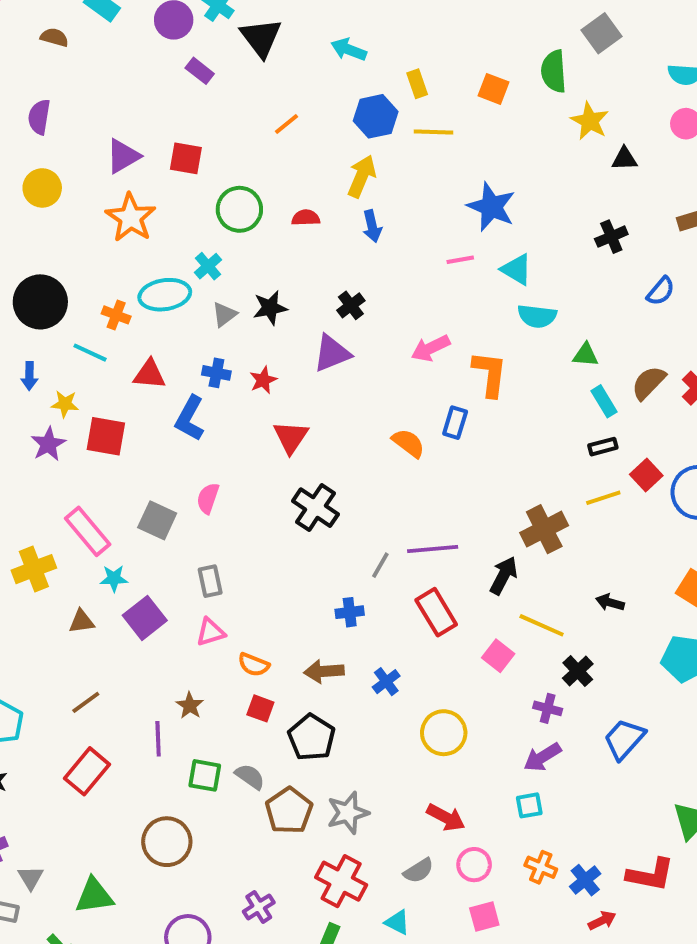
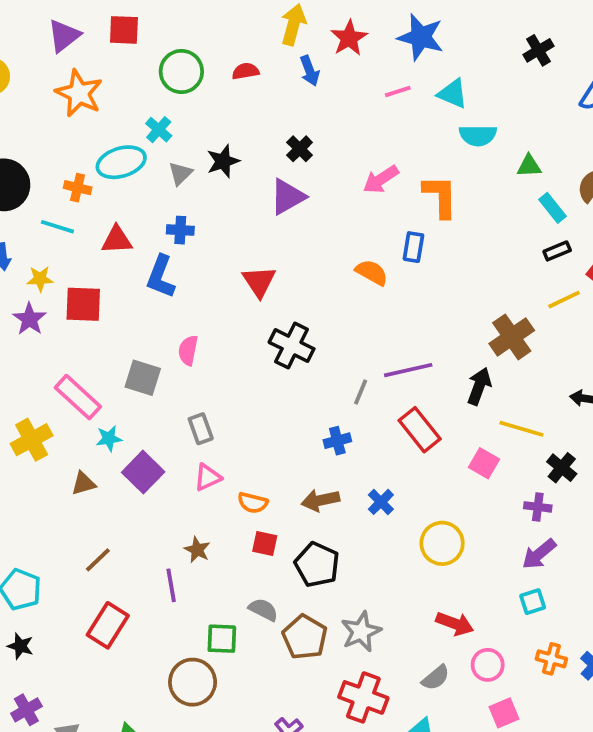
red star: (263, 380) -> (349, 38), moved, size x1.4
green square: (205, 775) -> (222, 639), moved

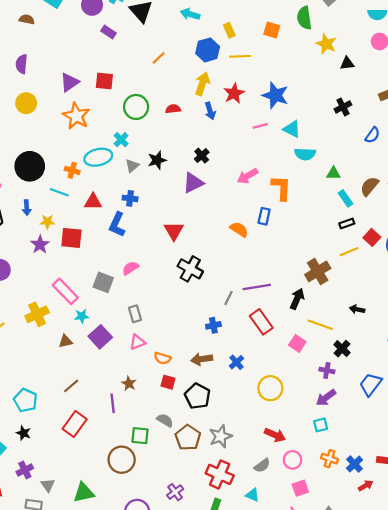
pink semicircle: (188, 350) -> (130, 268), turned 42

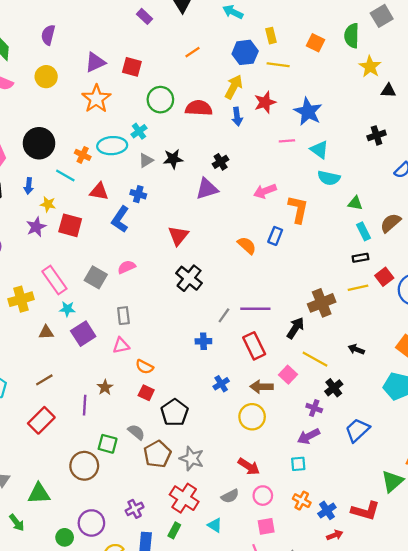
red semicircle: (173, 109) -> (199, 108), size x1.6
brown arrow: (202, 359) -> (262, 387), moved
gray star: (221, 436) -> (192, 458), turned 30

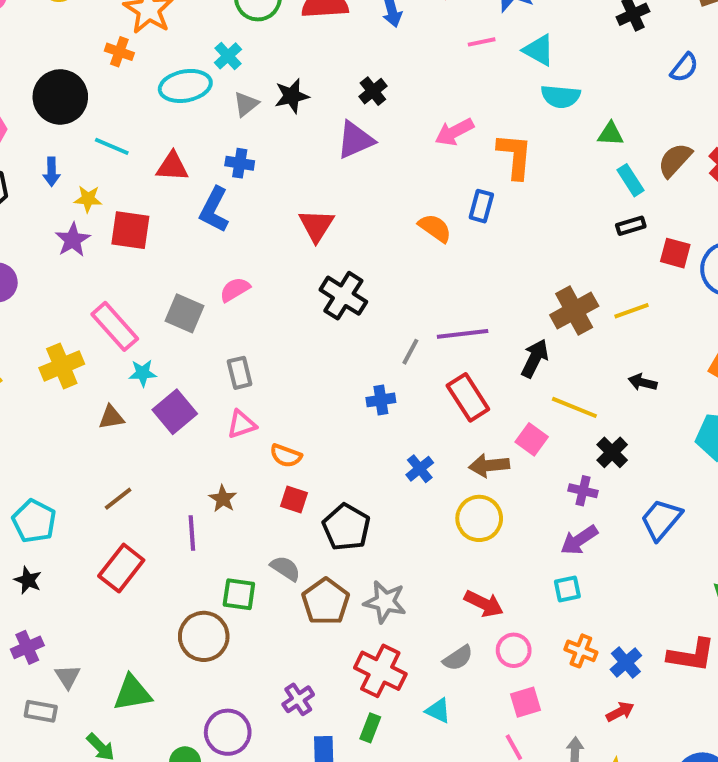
orange cross: (83, 155) -> (119, 52), moved
red square: (384, 277) -> (675, 253), turned -30
yellow line: (358, 288) -> (631, 311), moved
red arrow: (335, 535) -> (620, 712), moved

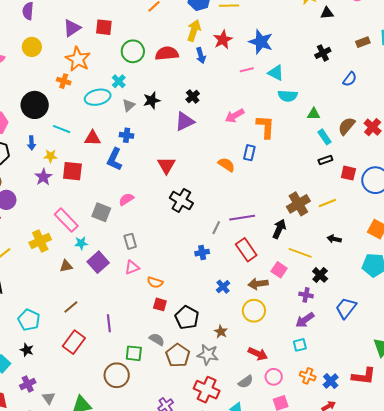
brown star: (223, 499) -> (221, 332), moved

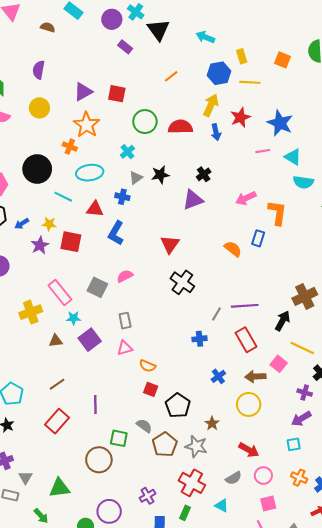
cyan ellipse: (98, 97) -> (90, 173), moved
blue cross: (127, 135) -> (122, 197), moved
blue arrow: (32, 143) -> (22, 224), moved, turned 56

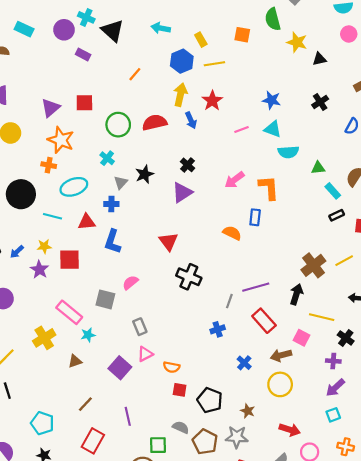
blue star: (280, 123) -> (271, 100), moved, size x0.7
purple square: (90, 340) -> (120, 368), moved

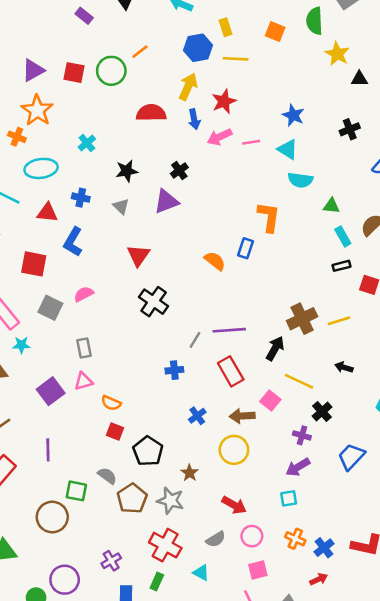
green circle: (118, 125) -> (111, 71), moved
pink arrow: (235, 180) -> (220, 137), moved
gray triangle: (121, 182) -> (121, 206), moved, turned -40
red square: (69, 260) -> (34, 264), moved

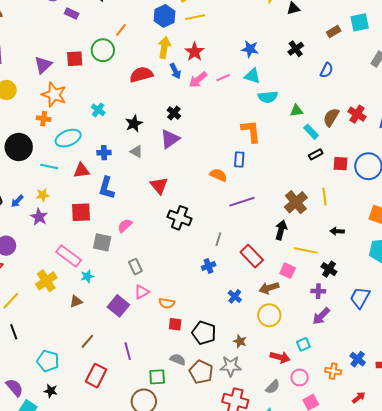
yellow line: (339, 321) -> (324, 197), turned -66
purple line: (229, 330) -> (242, 202), moved
cyan square: (289, 498) -> (303, 344), moved
blue cross: (324, 548) -> (358, 359), moved

